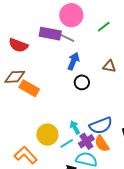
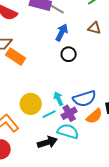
brown triangle: (109, 66) -> (94, 28), moved
orange semicircle: (102, 144) -> (94, 116), moved, turned -102

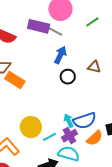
brown triangle: (94, 28) -> (94, 67), moved
cyan arrow: (58, 99) -> (69, 121), moved

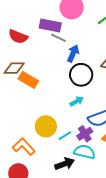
gray line: (55, 31) -> (58, 38), moved
black circle: (68, 77) -> (81, 75), size x1.5
cyan arrow: (69, 121) -> (77, 101), moved, turned 88

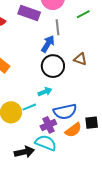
gray line: (58, 38) -> (58, 27), moved, turned 49
cyan line: (65, 136) -> (29, 107), moved

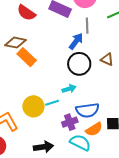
cyan semicircle: (46, 143) -> (80, 143), moved

